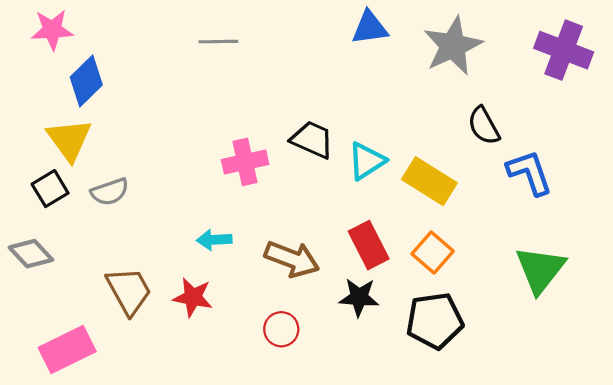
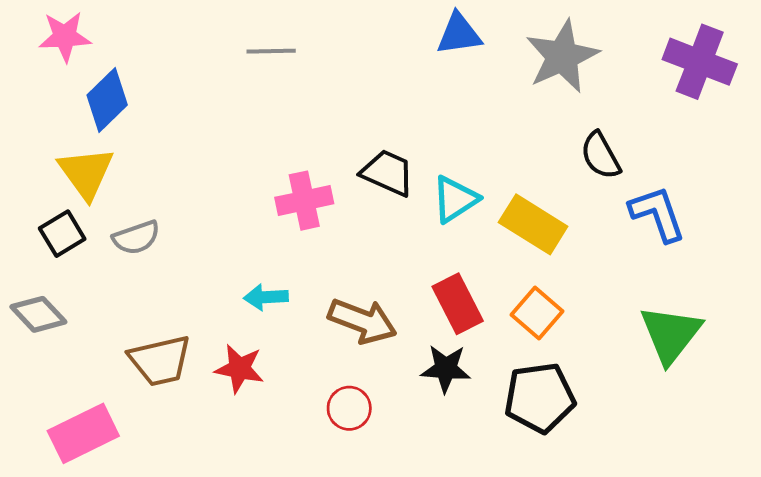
brown trapezoid: (129, 291) -> (160, 361), turned 106

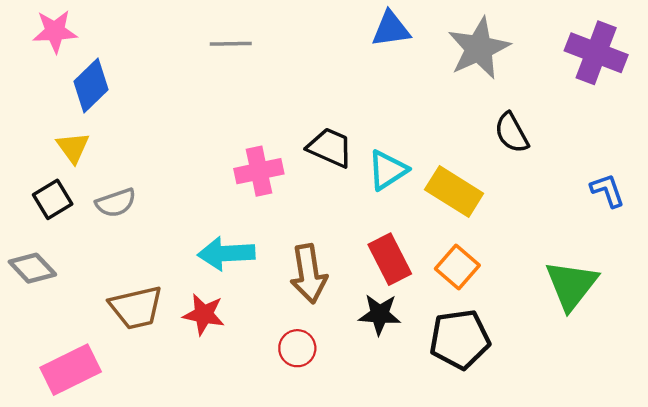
yellow triangle: (86, 173) -> (73, 147), size x0.7
blue L-shape: (657, 214) -> (607, 190), moved, size x0.7
cyan arrow: (266, 297) -> (226, 253), size x1.5
brown arrow: (362, 321) -> (309, 274), turned 60

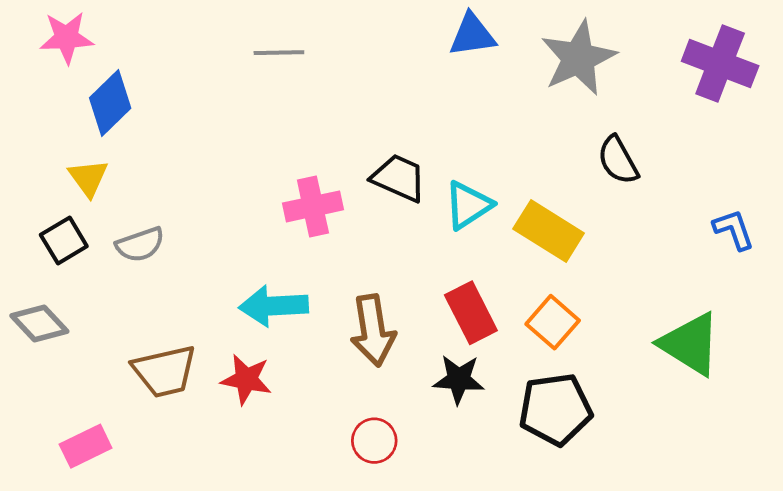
green triangle: (571, 285) -> (690, 344), turned -36
red circle: (297, 348) -> (374, 441), moved
pink rectangle: (71, 370) -> (86, 446), size x0.7

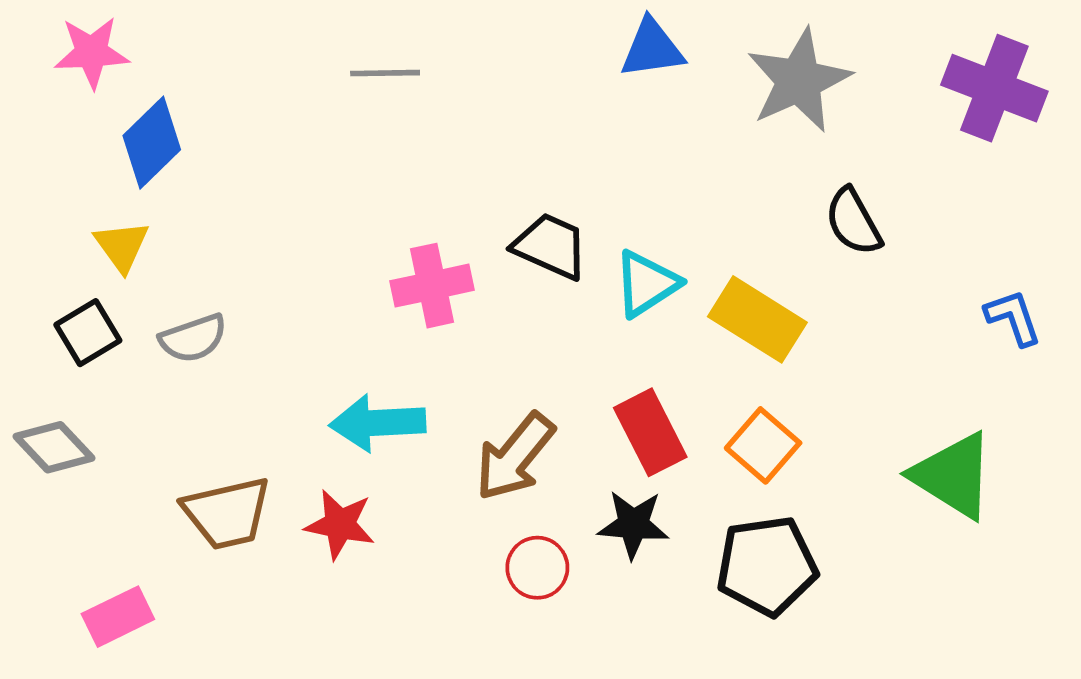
brown arrow: (373, 330) -> (515, 457), turned 48
red circle: (374, 441) -> (537, 568), moved

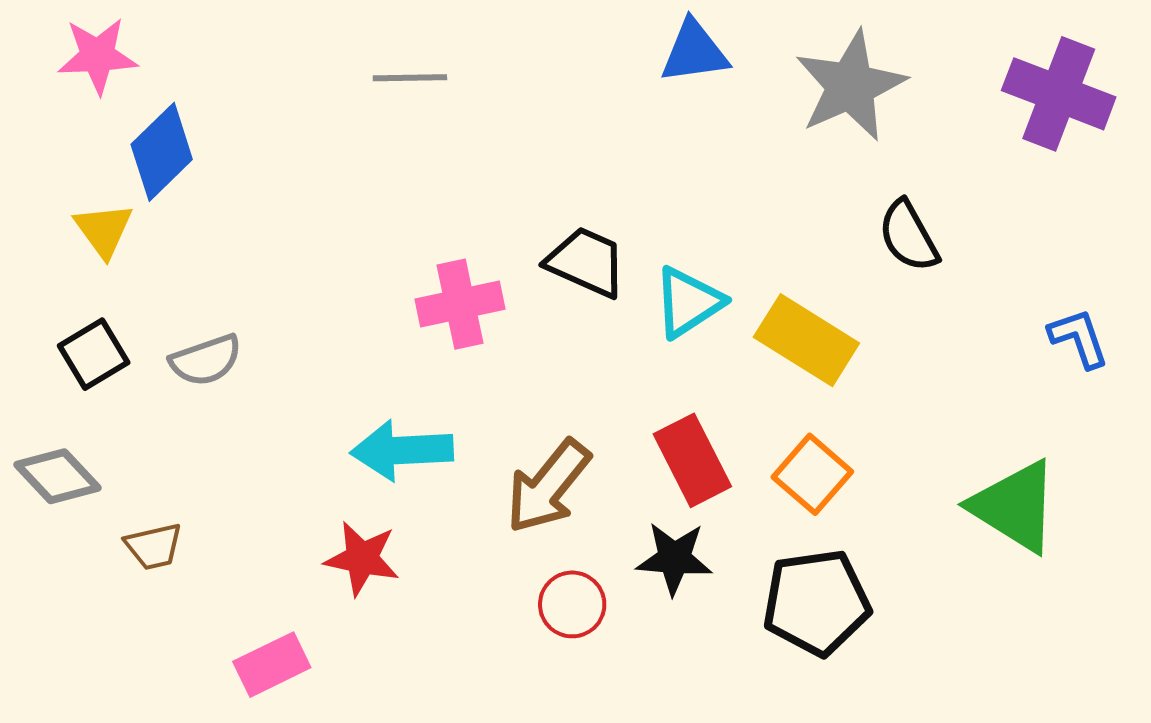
yellow triangle: (122, 246) -> (104, 230), moved
brown trapezoid: (227, 513) -> (154, 546), moved, size x0.6
pink rectangle: (118, 617) -> (272, 665), moved

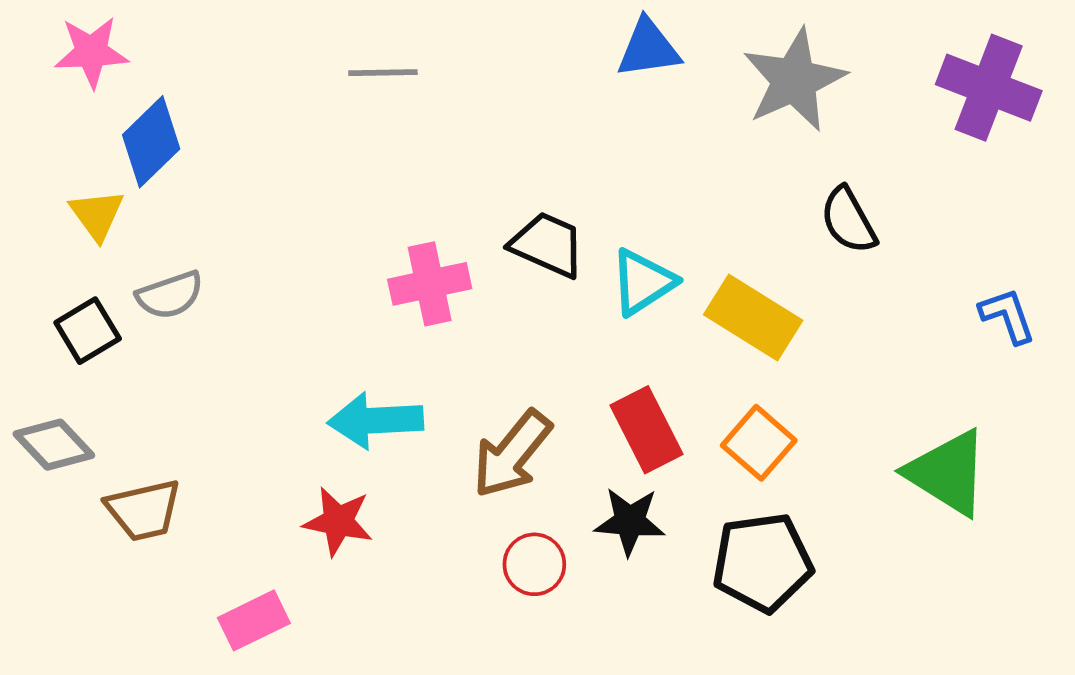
gray semicircle: (206, 360) -> (170, 295), moved
brown trapezoid: (154, 546) -> (144, 510), size x1.4

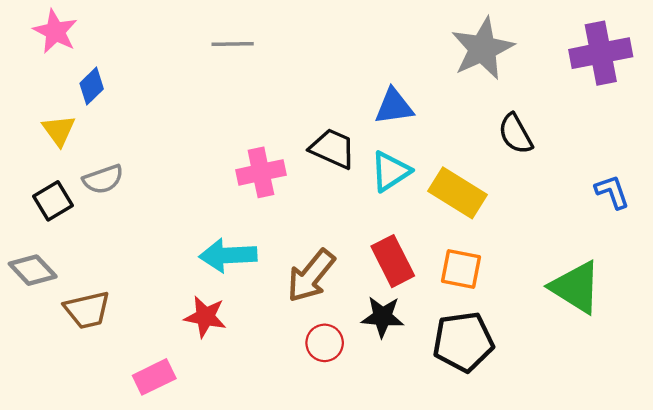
blue triangle: (648, 48) -> (394, 107), moved
pink star: (91, 52) -> (55, 32), turned 30
purple cross: (989, 88) -> (601, 53), turned -32
blue diamond: (151, 142) -> (92, 86), size x0.7
orange square: (759, 443) -> (461, 269), turned -30

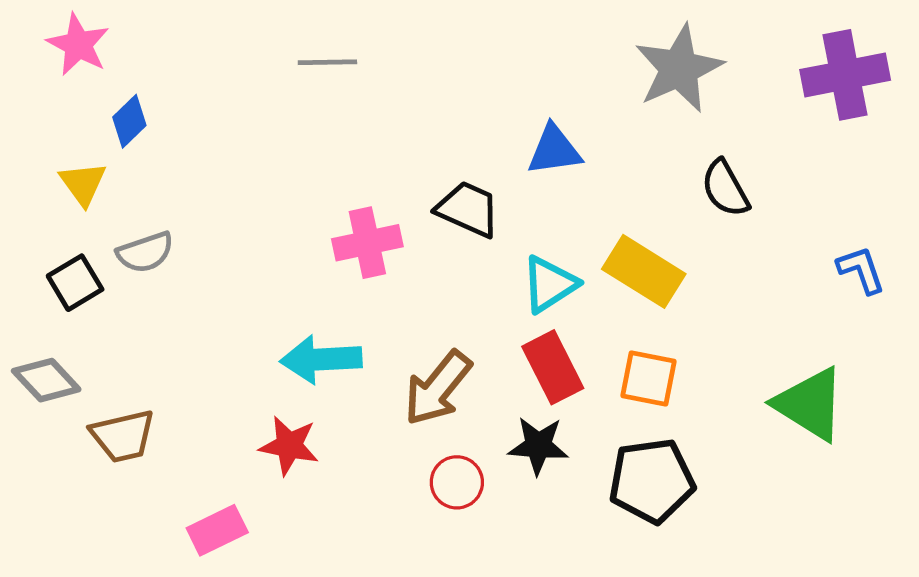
cyan triangle: (391, 171) -> (549, 284), moved

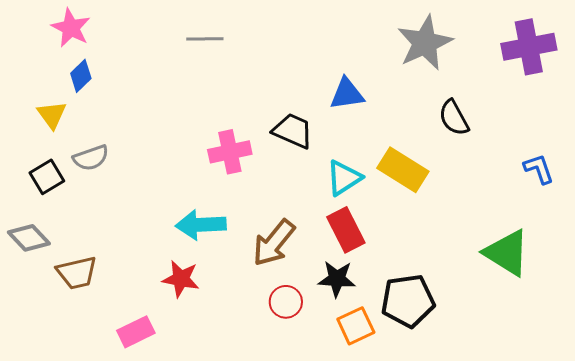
pink star: (78, 45) -> (71, 28), moved
orange square: (649, 378) -> (356, 326), moved, turned -36

